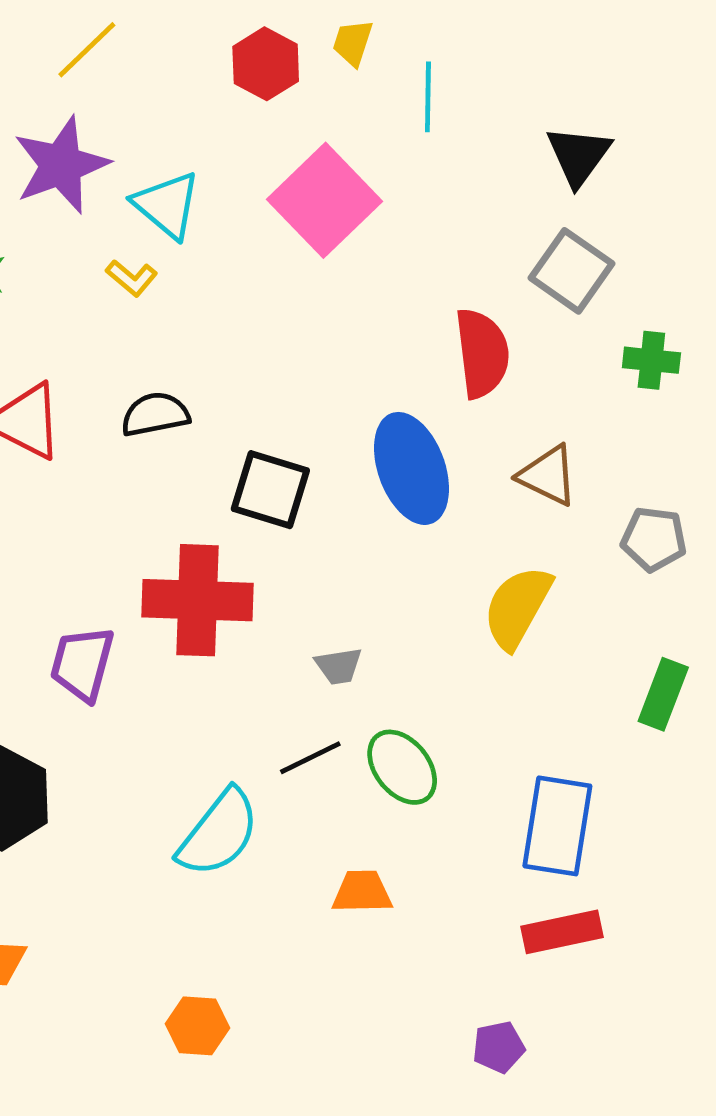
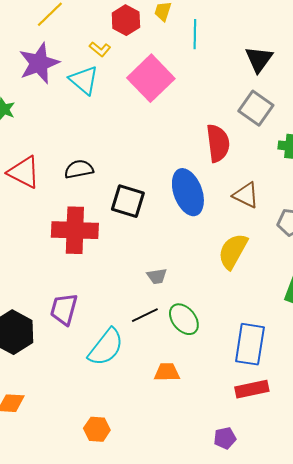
yellow L-shape: (132, 278) -> (100, 49), moved
red cross: (197, 600) -> (75, 230), moved
purple trapezoid: (82, 664) -> (64, 309), moved

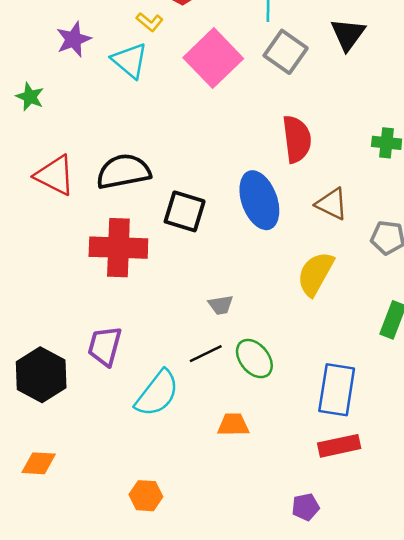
purple star: (39, 63) -> (74, 39), size x0.7
gray square: (256, 108) -> (286, 52), moved
black semicircle: (79, 169) -> (123, 172), size x1.5

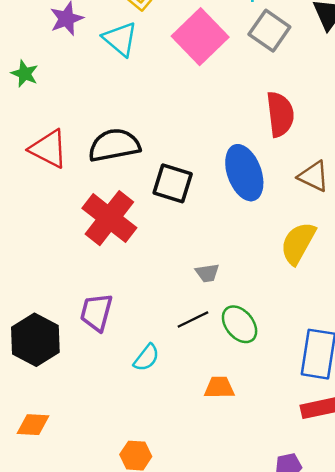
red cross: (118, 248) -> (109, 218), turned 36
cyan semicircle: (157, 393) -> (146, 358), size x0.6

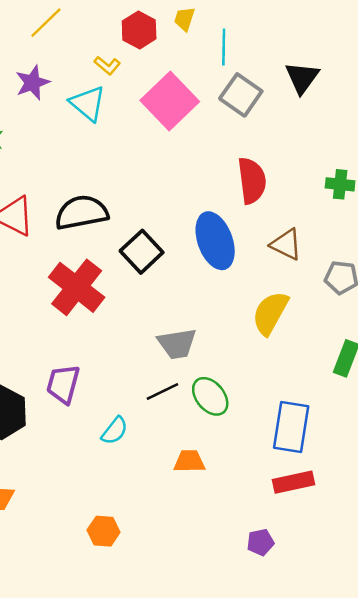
black square: (173, 183) -> (142, 252), turned 30
gray trapezoid: (207, 273) -> (177, 344), size x1.6

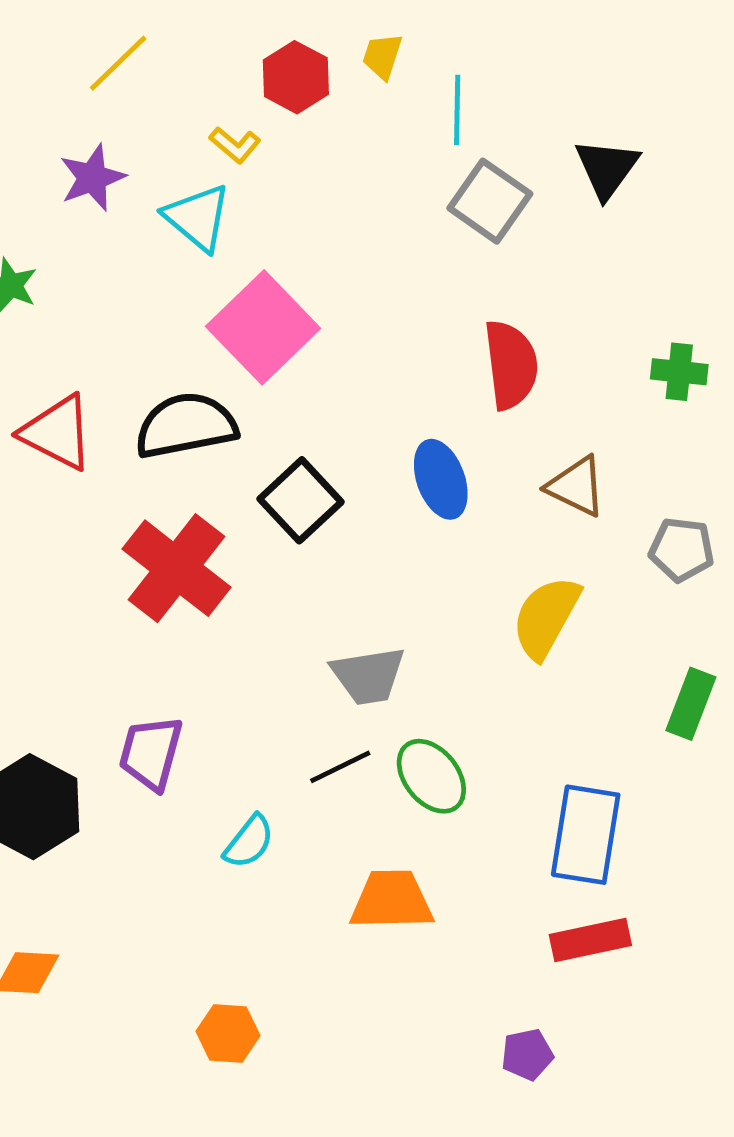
pink square: (170, 101) -> (263, 327), moved
blue ellipse: (215, 241) -> (441, 479), size x0.7
orange trapezoid: (189, 461) -> (392, 900), size x1.4

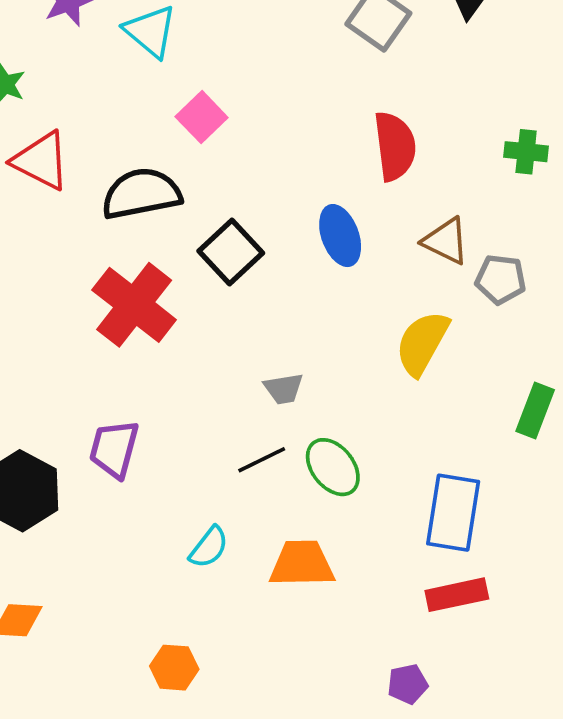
pink square: (263, 327) -> (202, 117), size x0.6
red triangle: (57, 433) -> (41, 161), moved
gray pentagon: (682, 549) -> (501, 279), moved
gray trapezoid: (368, 676) -> (284, 389), size x0.7
cyan semicircle: (249, 842) -> (209, 547), moved

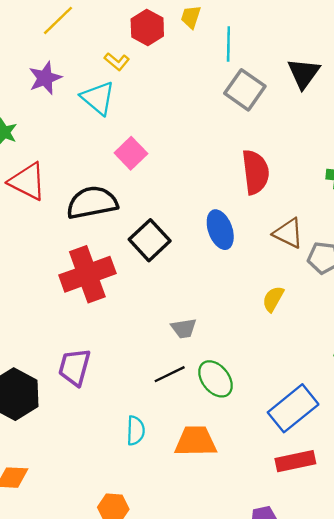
red cross: (134, 305) -> (87, 274), turned 32
yellow semicircle: (422, 343) -> (273, 299), size x0.6
blue rectangle: (453, 513) -> (293, 408), turned 42
cyan semicircle: (209, 547) -> (136, 431), turned -36

